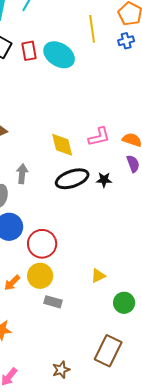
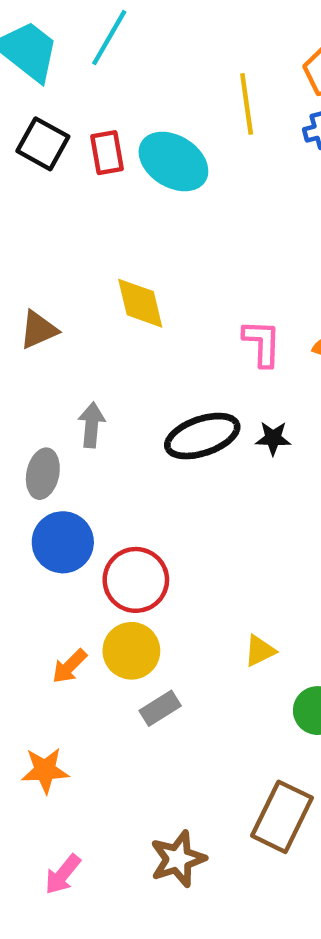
pink L-shape: (99, 137) -> (262, 343), turned -75
yellow diamond: (62, 145) -> (140, 303), moved
gray rectangle: (53, 302) -> (160, 708), turned -48
brown star: (61, 370) -> (178, 859), size x1.4

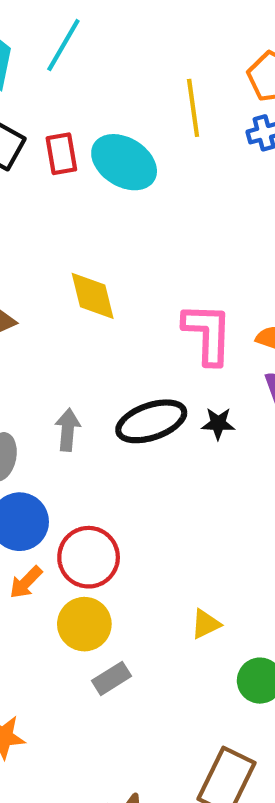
pink L-shape: (262, 343) -> (208, 334), size x1.4
gray arrow: (92, 425) -> (68, 430), moved
orange arrow: (69, 666) -> (26, 582), moved

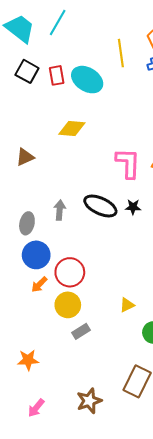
yellow diamond: (93, 296) -> (72, 128), moved, turned -72
black ellipse: (151, 421) -> (100, 206), turned 44

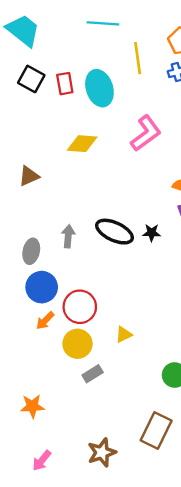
cyan line: (58, 22) -> (103, 23), moved, turned 64
cyan ellipse: (87, 80) -> (99, 88), turned 40
pink L-shape: (128, 163) -> (146, 133), moved, turned 52
yellow triangle: (127, 305) -> (124, 335), moved

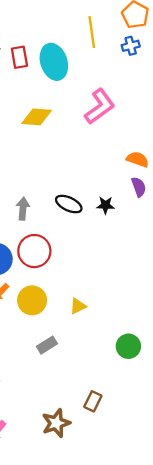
black ellipse: (114, 232) -> (69, 204), size x0.7
red circle: (80, 307) -> (34, 251), moved
yellow circle: (77, 344) -> (32, 300), moved
brown rectangle: (156, 431) -> (93, 401), moved, size x0.6

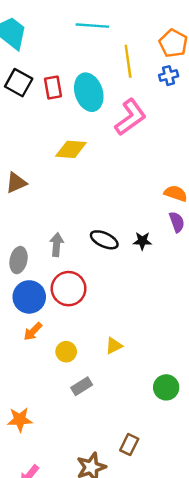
pink L-shape: (100, 107) -> (130, 117), moved
yellow circle: (32, 300) -> (66, 352), moved, size x0.7

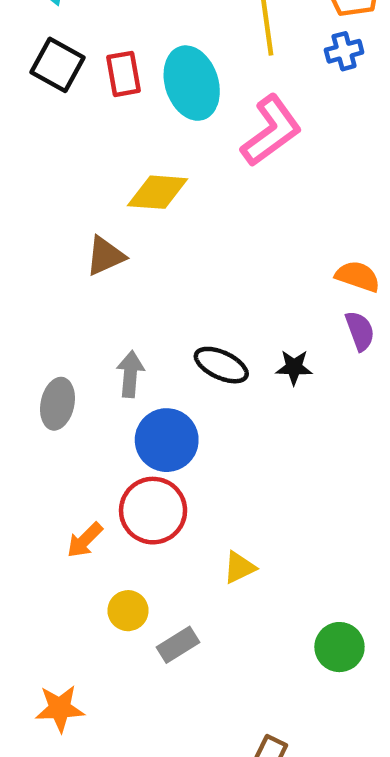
brown triangle: (16, 183) -> (105, 256), moved
red circle: (69, 289) -> (153, 511), moved
blue circle: (29, 297) -> (167, 440), moved
yellow circle: (66, 352) -> (128, 611), moved

